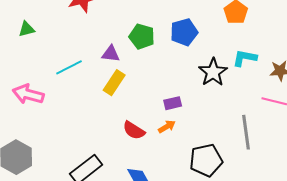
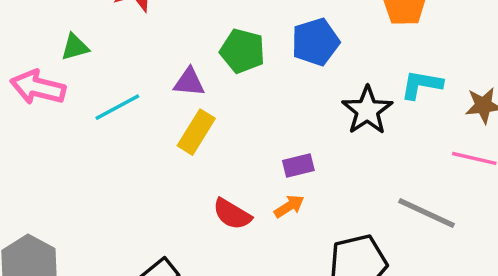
green triangle: (26, 29) -> (75, 47), moved
pink arrow: (28, 94) -> (38, 87), moved
gray line: (246, 132) -> (426, 213), turned -56

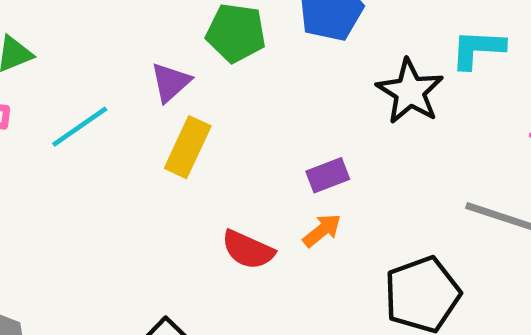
purple triangle: (189, 82) -> (170, 82), turned -40

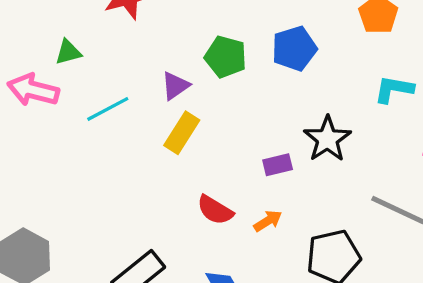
black star: (410, 92) -> (327, 139), moved
orange arrow: (322, 230) -> (268, 221), moved

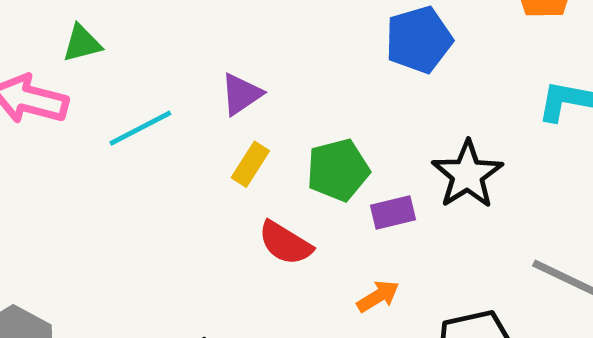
green pentagon: (226, 57) -> (338, 170), moved, turned -30
yellow rectangle: (182, 133) -> (250, 164), size x0.7
red semicircle: (215, 210) -> (285, 243), moved

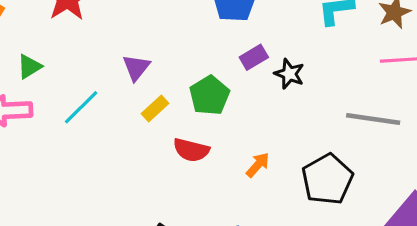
yellow rectangle: (250, 164) -> (155, 108), turned 32
black star: (467, 175) -> (289, 74), size x0.7
purple rectangle: (393, 213) -> (254, 57), moved

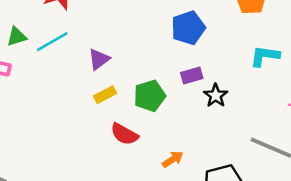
cyan line: (81, 107) -> (52, 42), moved

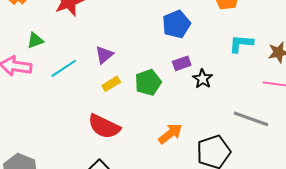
cyan line: (52, 42) -> (64, 68), moved
red semicircle: (124, 134) -> (104, 126), moved, size x1.4
orange arrow: (173, 159) -> (170, 134), size x1.4

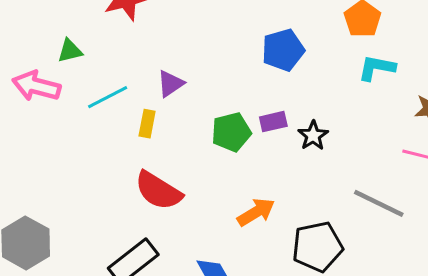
cyan L-shape: (241, 44) -> (377, 68), moved
purple rectangle: (182, 63) -> (273, 122), moved
yellow rectangle: (111, 84) -> (147, 124), moved, turned -54

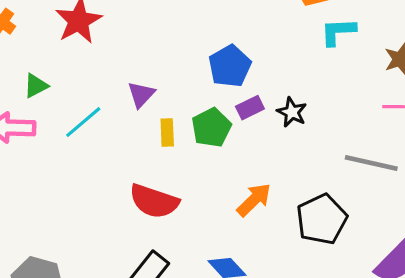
blue pentagon: (283, 50) -> (230, 66), moved
yellow rectangle: (147, 124) -> (167, 133), moved

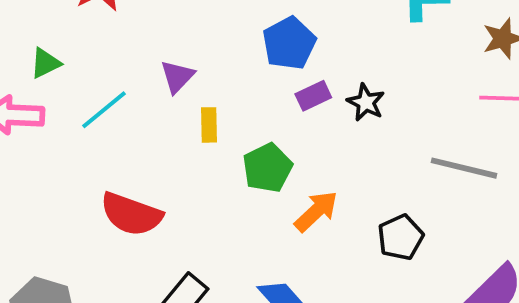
green pentagon: (211, 128) -> (267, 168), moved
red semicircle: (154, 201) -> (131, 214), moved
black pentagon: (322, 219) -> (401, 237), size x0.7

